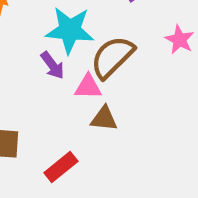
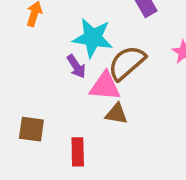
pink triangle: (88, 87) -> (105, 86), size x1.4
red rectangle: (61, 167) -> (78, 152), turned -56

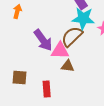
cyan star: (93, 38) -> (83, 18), moved
purple arrow: (76, 66) -> (43, 40), size x1.6

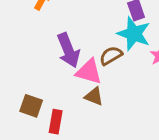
brown semicircle: (72, 37) -> (111, 56), size x0.7
brown square: (19, 78) -> (31, 106), moved

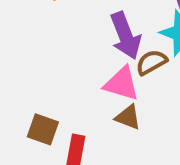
purple arrow: (68, 50) -> (125, 36), moved

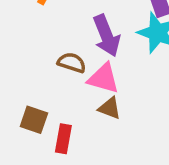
brown semicircle: (151, 62) -> (72, 63), moved, turned 48

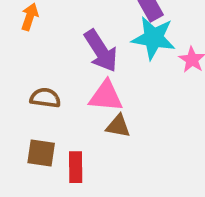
brown semicircle: (72, 63) -> (45, 98), moved

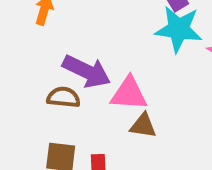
purple arrow: (101, 51) -> (87, 71), moved, turned -30

